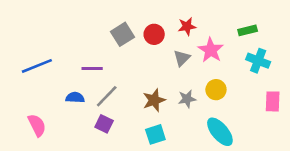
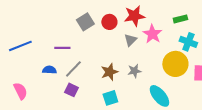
red star: (187, 26) -> (134, 16), size x1.5
yellow circle: (216, 90) -> (175, 64), moved, size x1.6

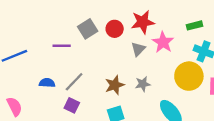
purple line: (62, 48) -> (62, 46), moved

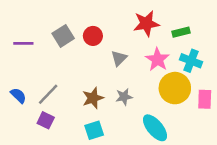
red star: (143, 22) -> (146, 24), moved
pink star: (163, 42) -> (157, 60), moved
purple line: (62, 46) -> (23, 43), moved
blue semicircle: (47, 83) -> (18, 96), turned 42

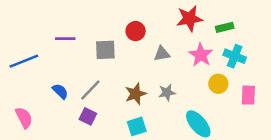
gray square: (63, 36) -> (105, 50), moved, turned 30
gray triangle: (119, 58) -> (162, 54), turned 35
yellow circle: (175, 88) -> (218, 84), size x0.6

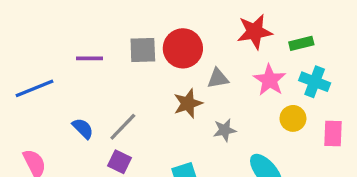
red circle: (136, 31) -> (183, 48), size x1.5
gray square: (105, 50) -> (143, 50), moved
brown star: (136, 94) -> (188, 103), moved

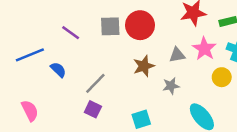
purple line: (89, 58) -> (71, 33), turned 36
gray triangle: (218, 78) -> (177, 55), moved
blue semicircle: (83, 128) -> (58, 70), moved

